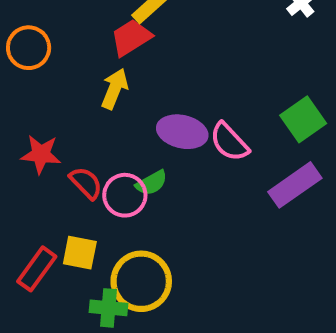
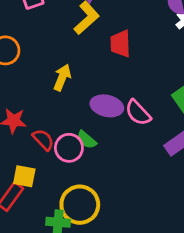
red trapezoid: (131, 37) -> (120, 44), moved, turned -60
green semicircle: (151, 183) -> (87, 140), turned 70
yellow square: (80, 253) -> (24, 176), moved

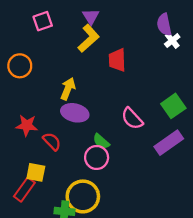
purple ellipse: (107, 106) -> (75, 113), moved
green semicircle: (87, 140) -> (101, 141), moved
pink circle: (69, 148) -> (97, 157), moved

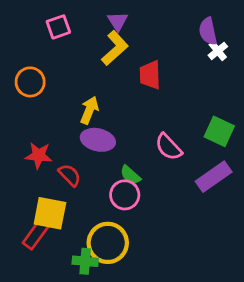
green square: (173, 106) -> (219, 131), turned -30
yellow square: (36, 172) -> (50, 213), size x1.4

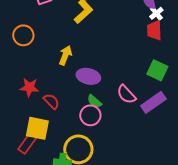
red trapezoid: (150, 75) -> (154, 30), moved
purple ellipse: (98, 140) -> (88, 76), moved
pink semicircle: (168, 147) -> (126, 94), moved

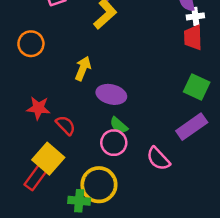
white cross: (156, 13) -> (195, 16), turned 32
pink semicircle: (126, 94) -> (158, 159), moved
yellow square: (37, 128) -> (48, 159), turned 30

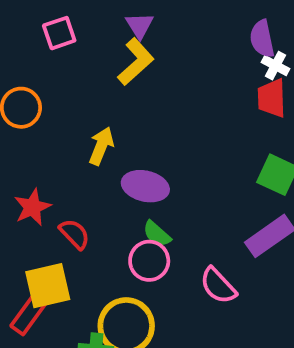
white cross: (195, 16) -> (275, 66), turned 35
red star: (38, 108) -> (32, 207), turned -30
yellow square: (48, 159) -> (48, 286), turned 36

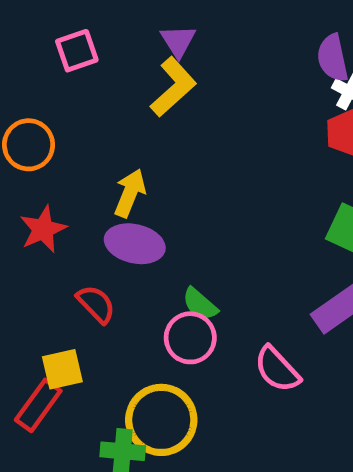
purple ellipse: (145, 186) -> (135, 244), moved
red star: (32, 207) -> (43, 229), moved
yellow square: (48, 286) -> (62, 369), size x0.7

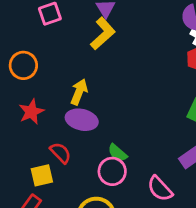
yellow square: (62, 369) -> (42, 175), moved

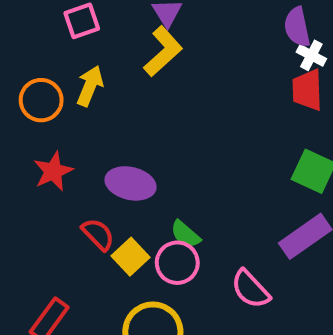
yellow arrow: (79, 92) -> (90, 86), moved
yellow square: (42, 175) -> (131, 257), moved, turned -30

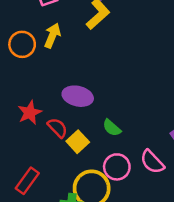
red star: (53, 171) -> (30, 113), moved
pink circle: (177, 263) -> (117, 167), moved

